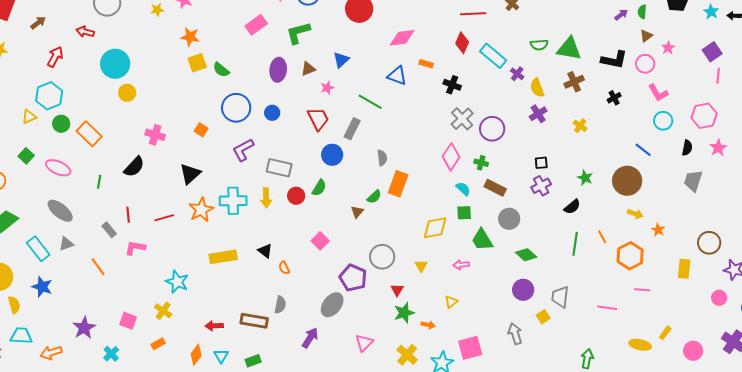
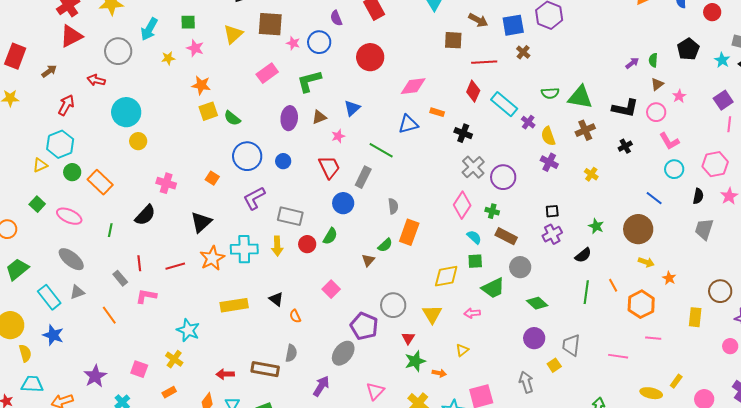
blue triangle: (397, 76) -> (408, 124), turned -35
purple cross: (538, 114) -> (549, 162), turned -30
green trapezoid: (482, 240) -> (493, 288), turned -85
yellow triangle: (421, 266) -> (432, 314), size x1.5

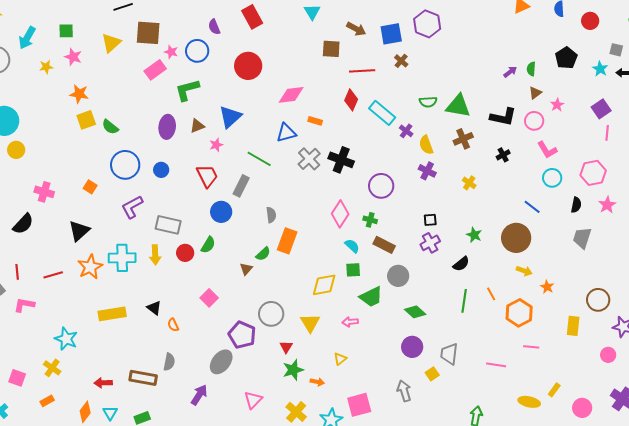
pink rectangle: (267, 73) -> (155, 70), moved
blue triangle: (352, 108) -> (230, 117), size x1.4
black cross: (463, 133) -> (341, 160), moved, size x1.4
gray cross: (473, 167) -> (309, 159), moved

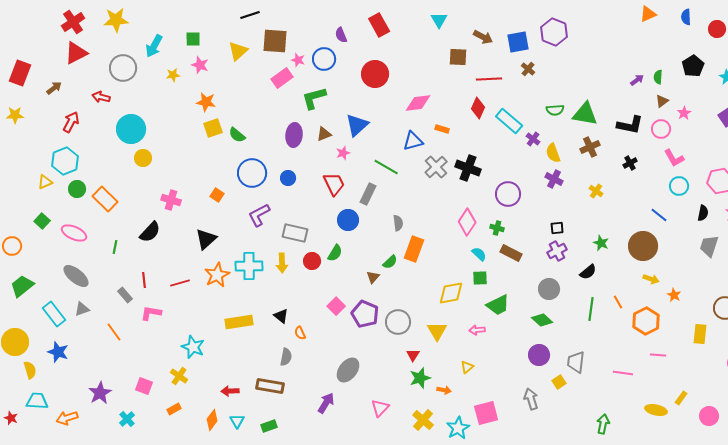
gray circle: (398, 276) -> (549, 289), moved
purple pentagon: (242, 335) -> (365, 314), moved
gray semicircle: (169, 362) -> (286, 357), moved

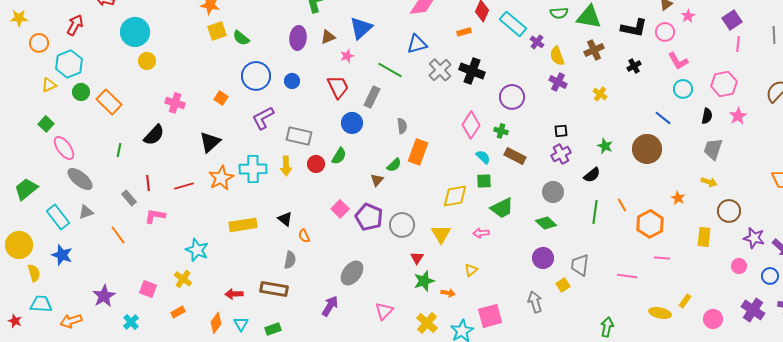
orange rectangle: (442, 129) -> (464, 32), moved, turned -32
pink ellipse: (74, 233) -> (64, 148), moved, turned 30
orange circle: (12, 246) -> (39, 43), moved
yellow arrow: (651, 279) -> (709, 182), moved

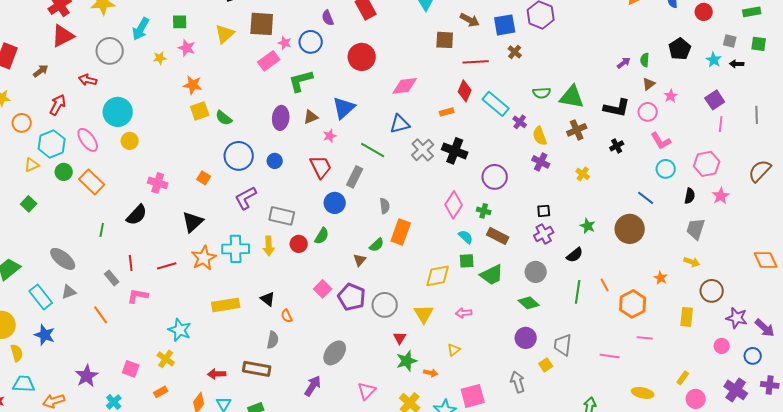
pink ellipse: (64, 148) -> (88, 140), moved
green trapezoid: (502, 208) -> (492, 275), moved
yellow rectangle: (685, 301) -> (683, 378), moved

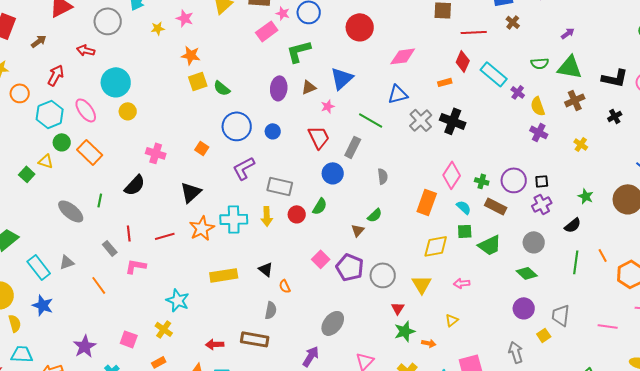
purple arrow: (624, 63) -> (568, 33), moved
yellow triangle: (32, 165) -> (46, 161), moved, turned 42
purple circle: (495, 177) -> (514, 180), moved
orange rectangle: (401, 232) -> (427, 202), moved
gray ellipse: (63, 259) -> (71, 211), moved

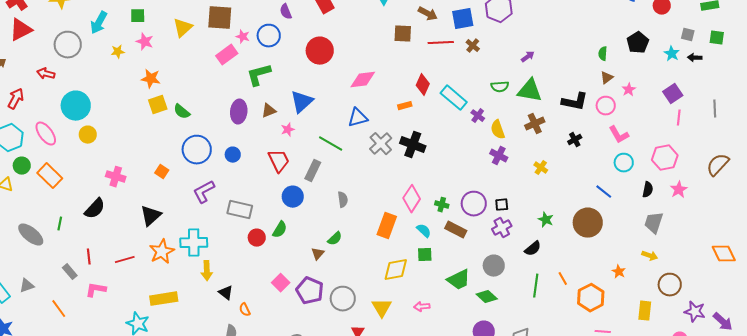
red line: (474, 32) -> (441, 43), moved
yellow arrow: (267, 216) -> (207, 271), moved
green trapezoid: (490, 245) -> (459, 280), moved
yellow rectangle: (224, 275) -> (164, 299), moved

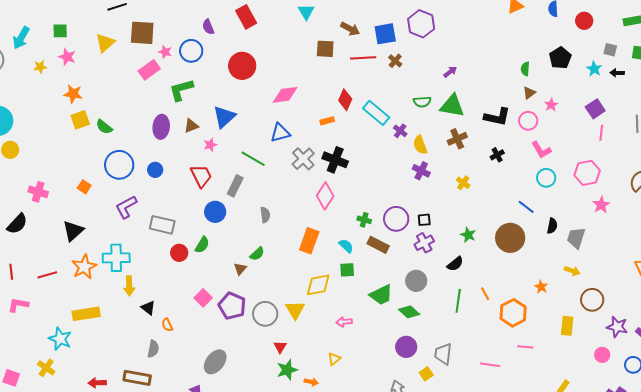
black semicircle: (648, 190) -> (552, 226), moved
pink diamond: (412, 199) -> (325, 196), moved
yellow triangle: (382, 308) -> (295, 310), moved

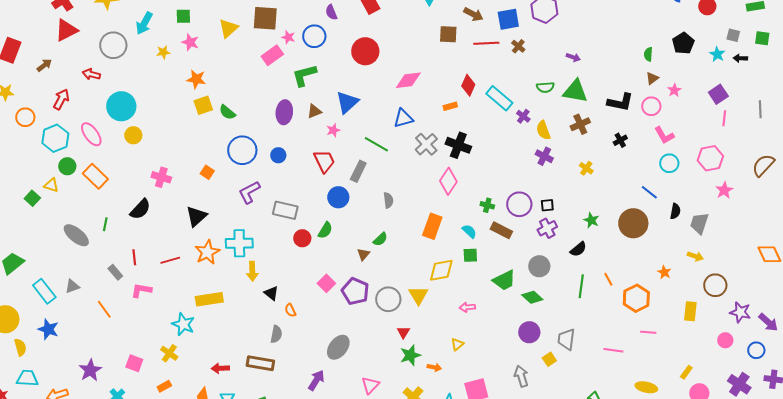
purple arrow: (450, 72) -> (573, 57), turned 56

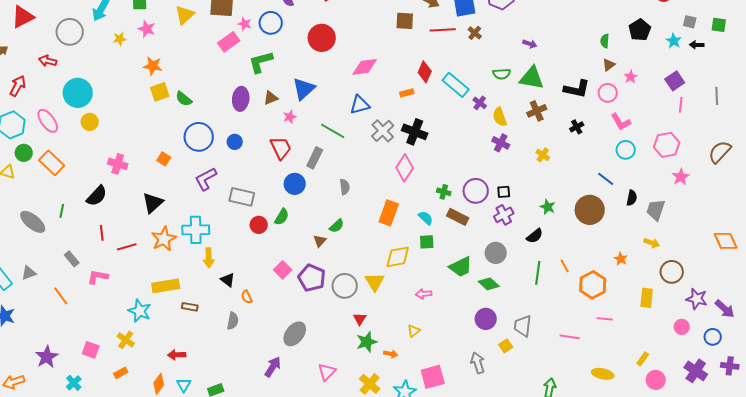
red line: (134, 257) -> (102, 233), moved
brown rectangle: (260, 363) -> (190, 307), moved, size x0.6

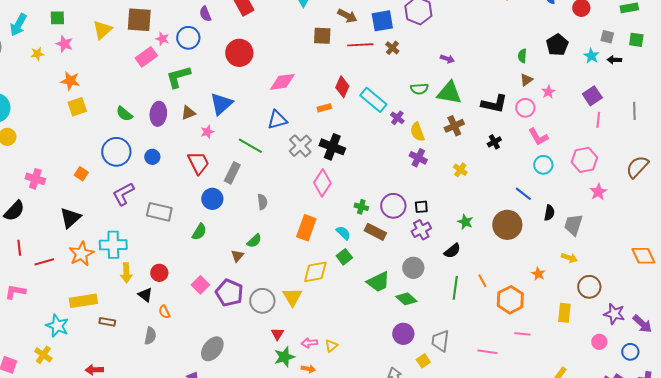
green semicircle: (184, 99) -> (124, 114), moved
red circle: (259, 225) -> (159, 273), moved
green square: (427, 242) -> (344, 257), turned -35
pink arrow: (424, 294) -> (309, 343), moved

